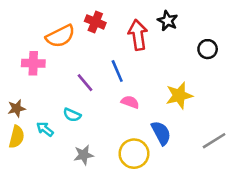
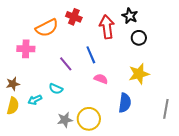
black circle: (208, 49) -> (139, 38), moved
cyan arrow: (45, 129) -> (35, 100), turned -64
blue semicircle: (161, 133) -> (125, 103), turned 36
gray line: (214, 141) -> (166, 109), turned -48
yellow circle: (134, 154) -> (89, 119), moved

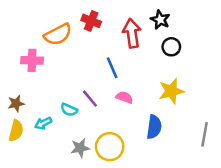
purple line: (66, 64) -> (90, 99), moved

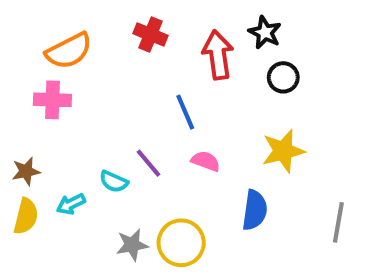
orange semicircle: (58, 34) -> (69, 51), moved

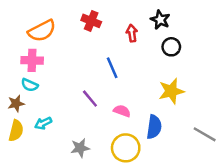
red arrow: (218, 55) -> (132, 33), size x0.6
pink semicircle: (206, 161) -> (122, 111), moved
cyan semicircle: (114, 182) -> (30, 85), moved
gray line: (338, 222) -> (205, 134), turned -70
yellow circle: (181, 243) -> (126, 148), moved

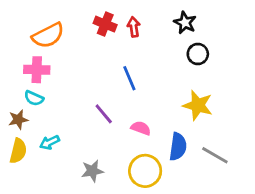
red arrow: (132, 33) -> (134, 27), moved
yellow star: (171, 91) -> (198, 105), turned 30
gray line: (205, 134) -> (215, 155), moved

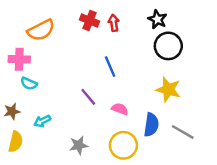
black circle: (198, 54) -> (168, 46), size x1.5
pink cross: (37, 70) -> (19, 59), moved
brown star: (18, 120) -> (12, 111), moved
yellow semicircle: (18, 151) -> (16, 142), moved

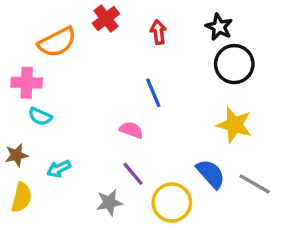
red cross: (90, 20) -> (106, 18), moved, turned 30
purple line: (88, 97) -> (133, 174), moved
pink semicircle: (120, 109) -> (131, 130), moved
blue semicircle: (151, 125) -> (211, 174), turned -50

